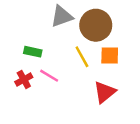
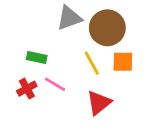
red triangle: (105, 92) -> (99, 103), moved

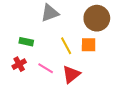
brown circle: (107, 28) -> (97, 18), moved
pink line: (55, 84) -> (46, 68), moved

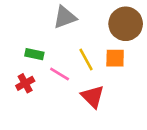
pink line: (46, 68) -> (60, 74), moved
red triangle: (71, 74) -> (93, 97), turned -36

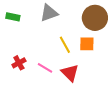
green rectangle: (34, 54) -> (13, 17), moved
pink line: (60, 74) -> (45, 68), moved

